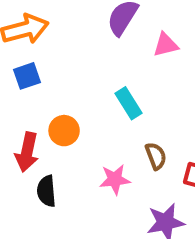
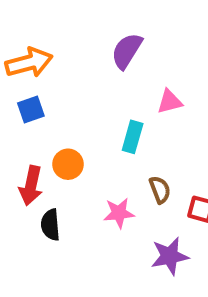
pink triangle: (166, 45) -> (170, 102), moved
cyan rectangle: (128, 103) -> (133, 137), turned 48

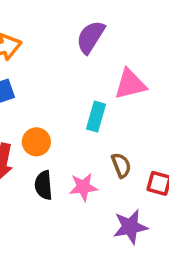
pink triangle: (170, 102) -> (130, 84), size x1.4
black semicircle: (50, 225) -> (44, 185), moved

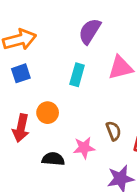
cyan rectangle: (96, 117) -> (77, 75), moved
black semicircle: (44, 185) -> (53, 159), moved, turned 100

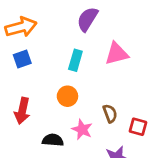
orange circle: (48, 113) -> (67, 96), moved
pink star: (84, 148) -> (82, 129), turned 30

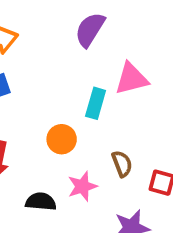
cyan rectangle: (75, 60) -> (96, 103), moved
pink star: (82, 129) -> (82, 186), turned 30

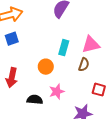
pink triangle: (131, 79) -> (91, 45), moved
brown semicircle: (122, 164) -> (84, 65), moved, turned 40

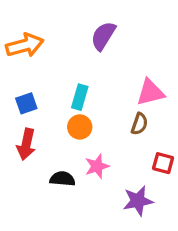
blue square: (12, 39) -> (26, 103), moved
cyan rectangle: (64, 48) -> (80, 97), moved

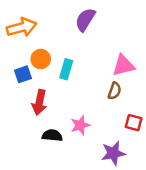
orange circle: (80, 127) -> (41, 59), moved
red arrow: (26, 144) -> (39, 102), moved

